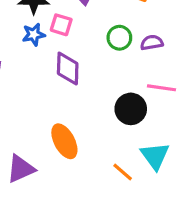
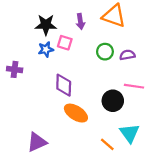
purple diamond: (68, 68) -> (64, 85), moved
orange ellipse: (64, 141) -> (76, 113), moved, turned -30

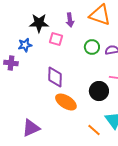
blue star: (46, 49) -> (25, 45), moved

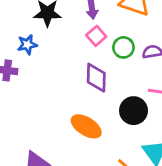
pink square: (56, 39) -> (96, 36), moved, turned 32
purple diamond: (55, 77) -> (96, 78), moved

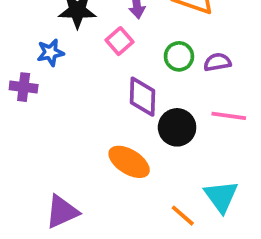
pink square: (96, 36) -> (119, 41), moved
black circle: (134, 111) -> (177, 127), moved

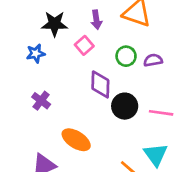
purple cross: (24, 87) -> (41, 101), moved, turned 30
pink line: (229, 116) -> (161, 113), moved
orange ellipse: (129, 162) -> (76, 140), moved

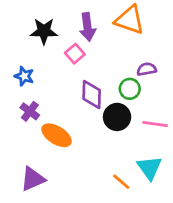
purple arrow: (96, 20) -> (87, 27), size x1.4
blue star: (36, 53) -> (24, 76), moved, turned 30
green circle: (126, 56) -> (130, 89), moved
orange ellipse: (76, 140) -> (57, 135), moved

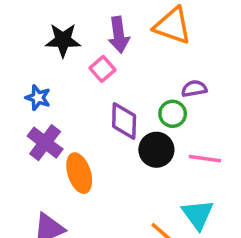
purple cross: (30, 111) -> (45, 143), size x1.4
orange ellipse: (57, 135) -> (79, 173), turned 40

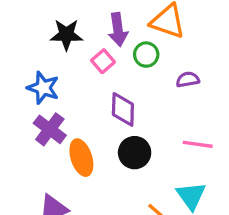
blue star: (38, 98) -> (43, 88), size x1.4
green circle: (173, 114) -> (146, 55), moved
black circle: (156, 150) -> (135, 153), moved

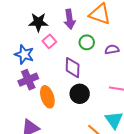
green circle: (146, 55) -> (87, 42), moved
pink square: (103, 61) -> (49, 41), moved
purple cross: (50, 129) -> (28, 80), turned 30

